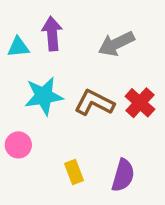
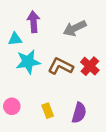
cyan triangle: (18, 47) -> (15, 39), moved
pink circle: (18, 145) -> (12, 106), moved

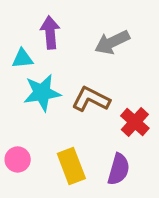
red cross: (90, 66) -> (135, 122), moved
yellow rectangle: (48, 111) -> (71, 166), size x1.5

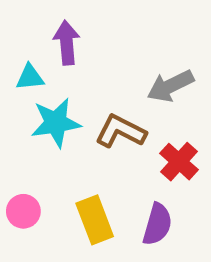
gray arrow: (112, 42) -> (170, 86), moved

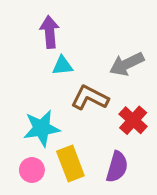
cyan triangle: (30, 77) -> (62, 66), moved
cyan star: (56, 123) -> (42, 128), moved
pink circle: (23, 211) -> (32, 170), moved

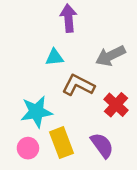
purple arrow: (50, 32) -> (68, 18), moved
purple semicircle: (117, 167) -> (102, 145), turned -52

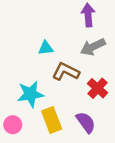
purple arrow: (68, 18) -> (88, 15), moved
pink circle: (28, 148) -> (13, 125), moved

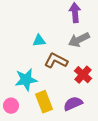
purple semicircle: (86, 122) -> (73, 104), turned -78

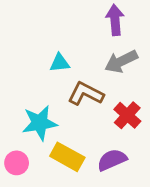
yellow rectangle: (44, 102) -> (67, 157), turned -40

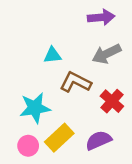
purple arrow: (115, 20) -> (101, 17), turned 90
yellow rectangle: (67, 157) -> (59, 138), turned -72
pink circle: (17, 163) -> (28, 146), moved

